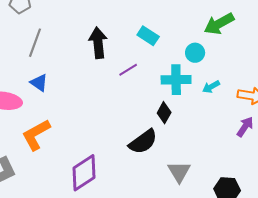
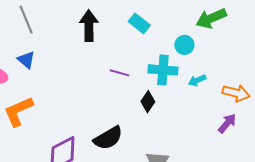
gray line: (35, 43) -> (26, 20), turned -48
purple line: (128, 70) -> (119, 73), moved, turned 42
black semicircle: (143, 142) -> (108, 138), moved

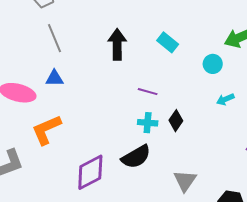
blue triangle: (26, 60) -> (54, 78), turned -42
cyan cross: (163, 70) -> (148, 123), moved, size x0.7

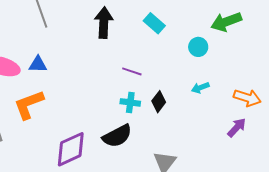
blue triangle: (54, 78) -> (38, 64), moved
cyan arrow: (225, 99) -> (200, 88), moved

